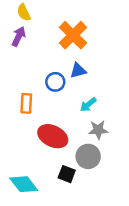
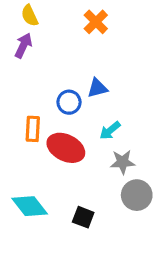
orange cross: (73, 35) -> (96, 22), moved, size x0.7
red ellipse: (53, 136) -> (66, 148), moved
gray circle: (88, 156) -> (137, 195), moved
cyan diamond: (24, 184) -> (30, 206), moved

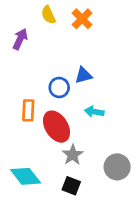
yellow semicircle: (30, 16) -> (48, 15), moved
cyan arrow: (110, 131) -> (94, 112), turned 48
red ellipse: (66, 148) -> (56, 127), turned 32
gray star: (123, 162) -> (73, 155), moved, turned -30

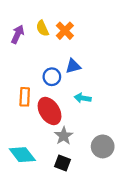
yellow semicircle: (48, 15) -> (42, 28), moved
orange cross: (82, 19) -> (65, 31), moved

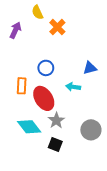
yellow semicircle: (42, 28) -> (37, 12), moved
blue triangle: (73, 66) -> (90, 68), moved
cyan diamond: (22, 155) -> (29, 127), moved

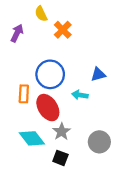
blue circle: (46, 68) -> (50, 74), size x1.6

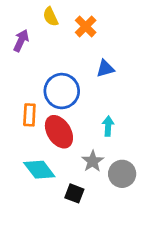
orange cross: (63, 30) -> (86, 26), moved
blue triangle: (98, 74) -> (105, 69), moved
cyan arrow: (80, 95) -> (108, 126), moved, turned 84
gray star: (62, 132) -> (93, 161), moved

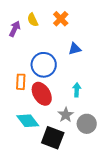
yellow semicircle: (51, 17) -> (33, 20), moved
black square: (74, 193) -> (53, 138), size x1.6

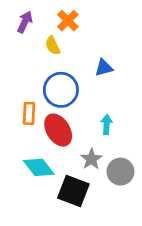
orange cross: (61, 19) -> (68, 21), moved
yellow semicircle: (33, 20) -> (53, 46), moved
purple arrow: (15, 29) -> (25, 22), moved

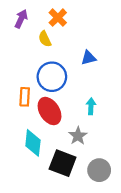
cyan diamond: (39, 167) -> (33, 143), turned 44
gray circle: (120, 172) -> (99, 170), moved

